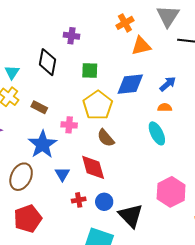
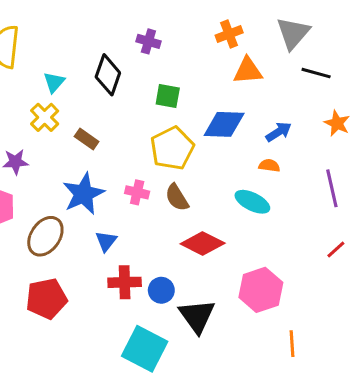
pink cross: (69, 125) -> (137, 192), moved
cyan ellipse: (157, 133) -> (252, 202), turned -45
red diamond: (93, 167) -> (203, 244), moved, turned -56
red cross: (79, 200) -> (125, 282), size x1.5

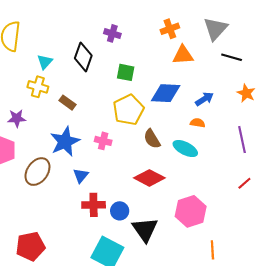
yellow cross: (45, 117) -> (38, 87), turned -30
brown semicircle: (177, 198) -> (152, 139), moved
red pentagon: (46, 299) -> (30, 246), moved

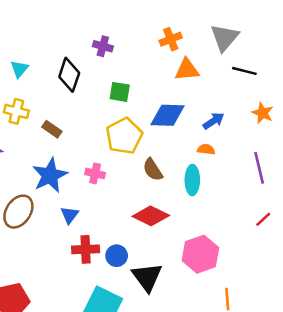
cyan triangle: (45, 62) -> (19, 69), moved
cyan ellipse: (185, 149) -> (192, 180), turned 65

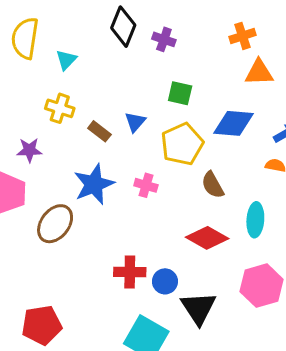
black diamond: (69, 75) -> (123, 27), moved
cyan ellipse: (192, 180) -> (255, 220), moved
blue triangle: (70, 215) -> (135, 122), moved

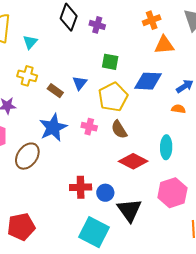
brown semicircle: (213, 185) -> (119, 129), moved

